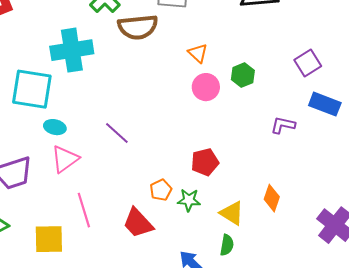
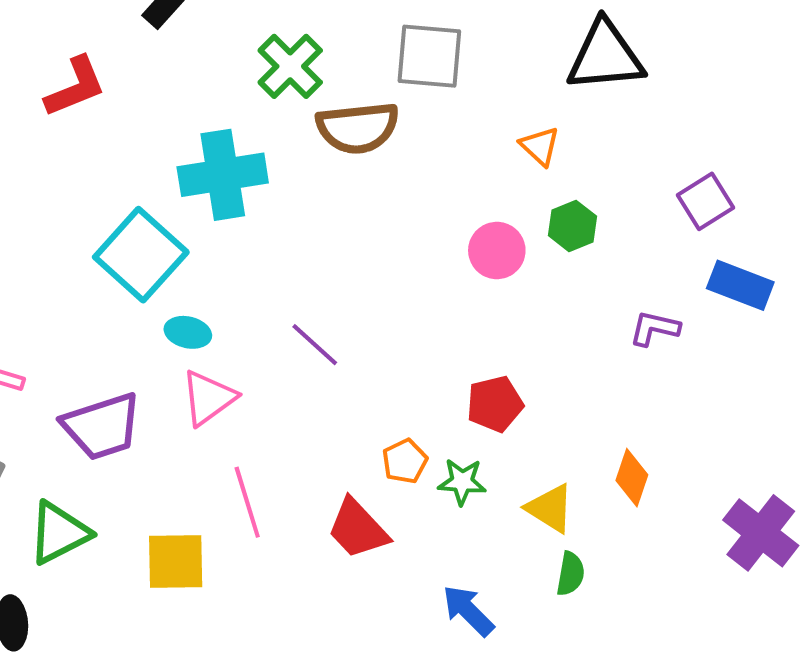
orange triangle: (198, 53) -> (540, 146), moved
cyan square: (32, 89) -> (141, 255), turned 33
green semicircle: (227, 245) -> (570, 574), moved

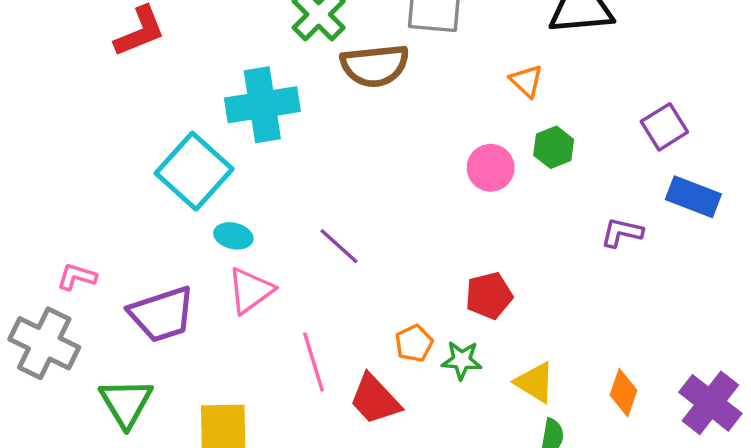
orange diamond: (632, 478) -> (624, 393), moved
pink line: (247, 502) -> (313, 362), moved
green triangle: (59, 533) -> (126, 403), turned -34

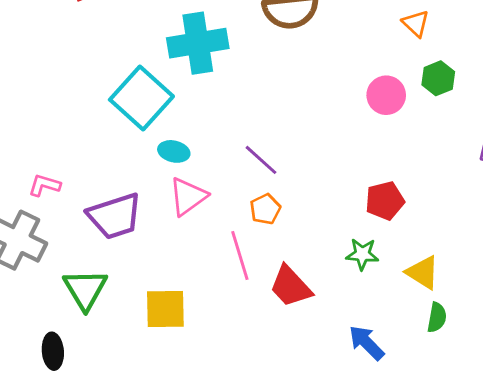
orange pentagon: (414, 343) -> (265, 209), moved

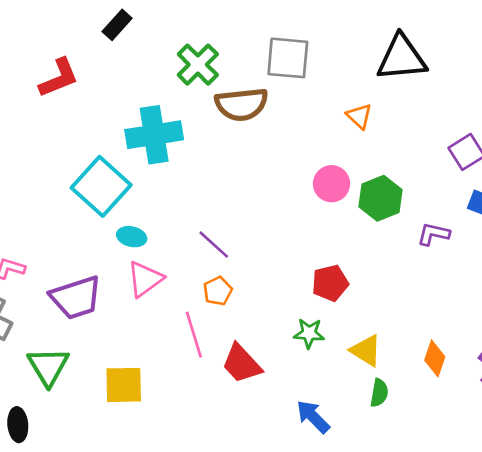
green hexagon: (438, 78) -> (380, 198), moved, size x1.4

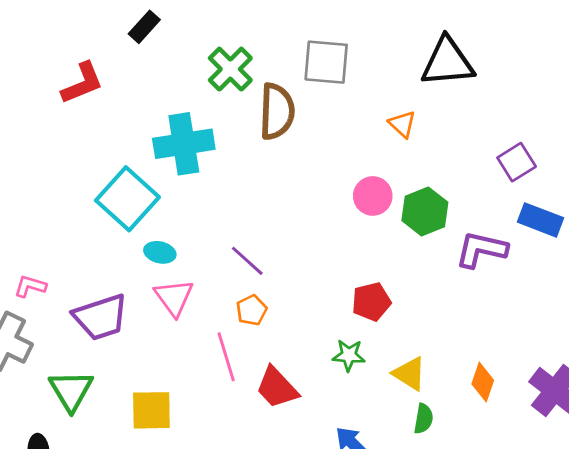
brown semicircle: (242, 104) -> (277, 111), turned -82
purple L-shape: (433, 234) -> (481, 250), size x1.5
pink triangle: (145, 279) -> (174, 297), turned -30

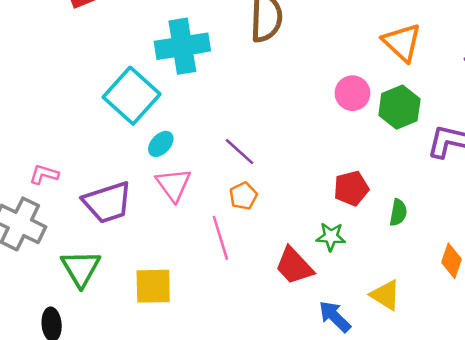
orange triangle: (402, 124) -> (402, 42), moved, size x1.6
cyan ellipse: (160, 252) -> (161, 144), turned -60
yellow triangle: (409, 374) -> (385, 295), moved
red trapezoid: (277, 388) -> (294, 266), moved
green semicircle: (423, 419) -> (398, 213), moved

